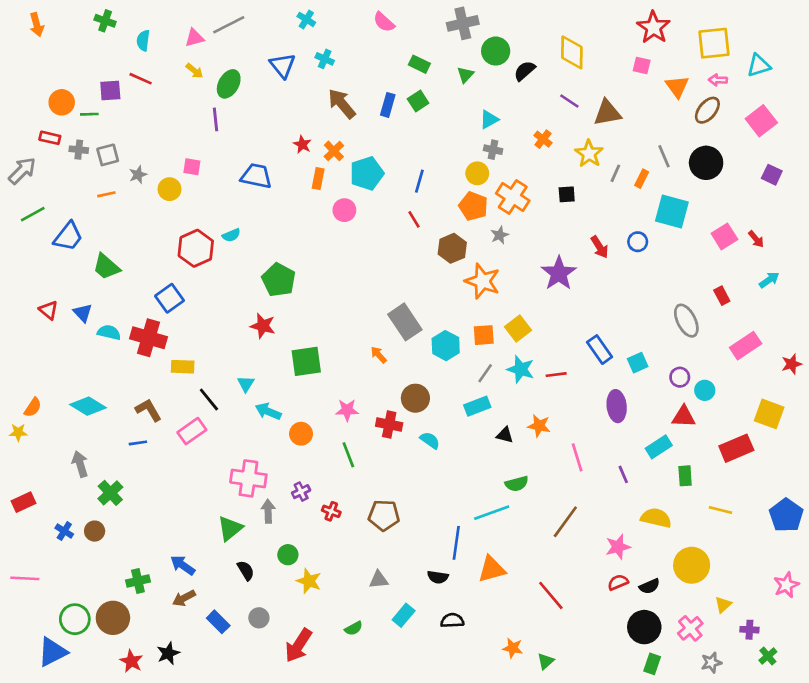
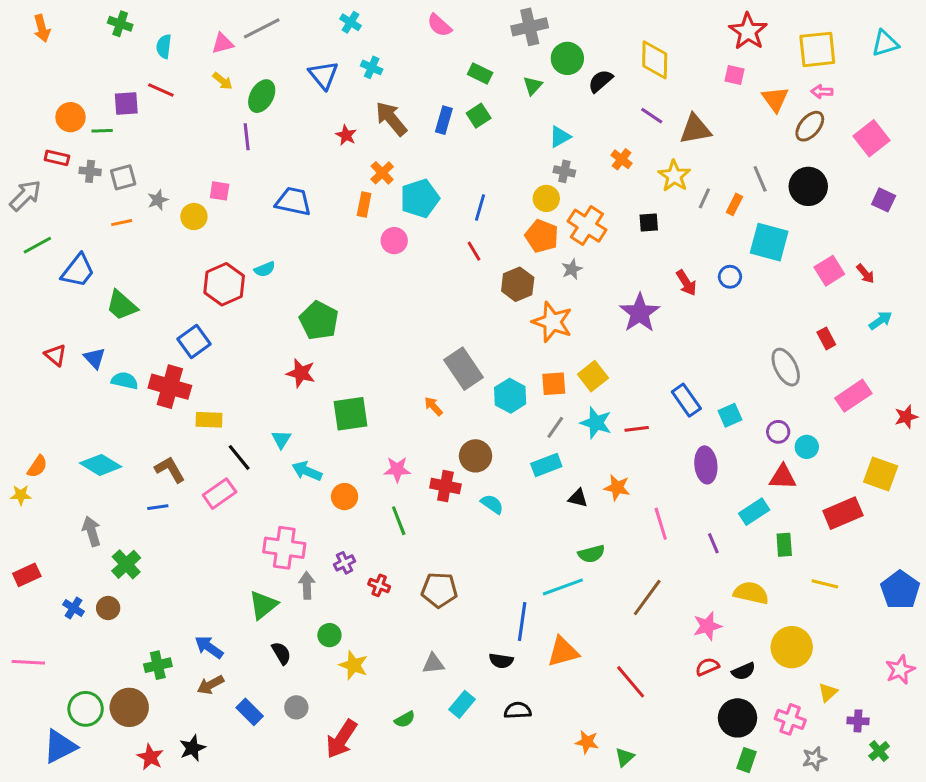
cyan triangle: (759, 65) -> (885, 43), moved
red star: (302, 144) -> (346, 135), moved
pink cross: (690, 628) -> (790, 719), turned -30

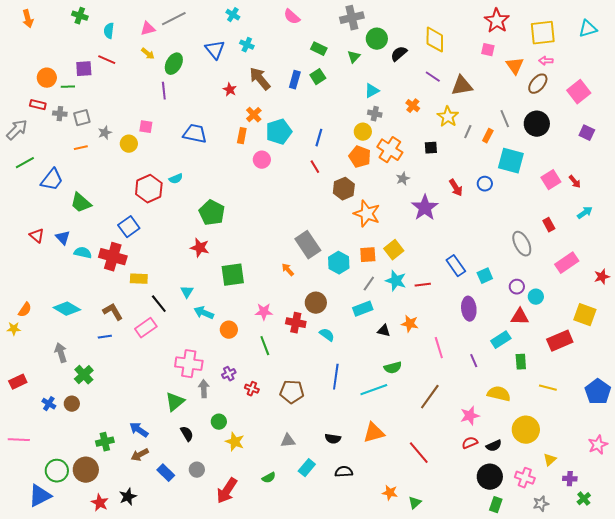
gray star: (572, 269) -> (403, 179), moved
blue line: (522, 622) -> (336, 377), moved

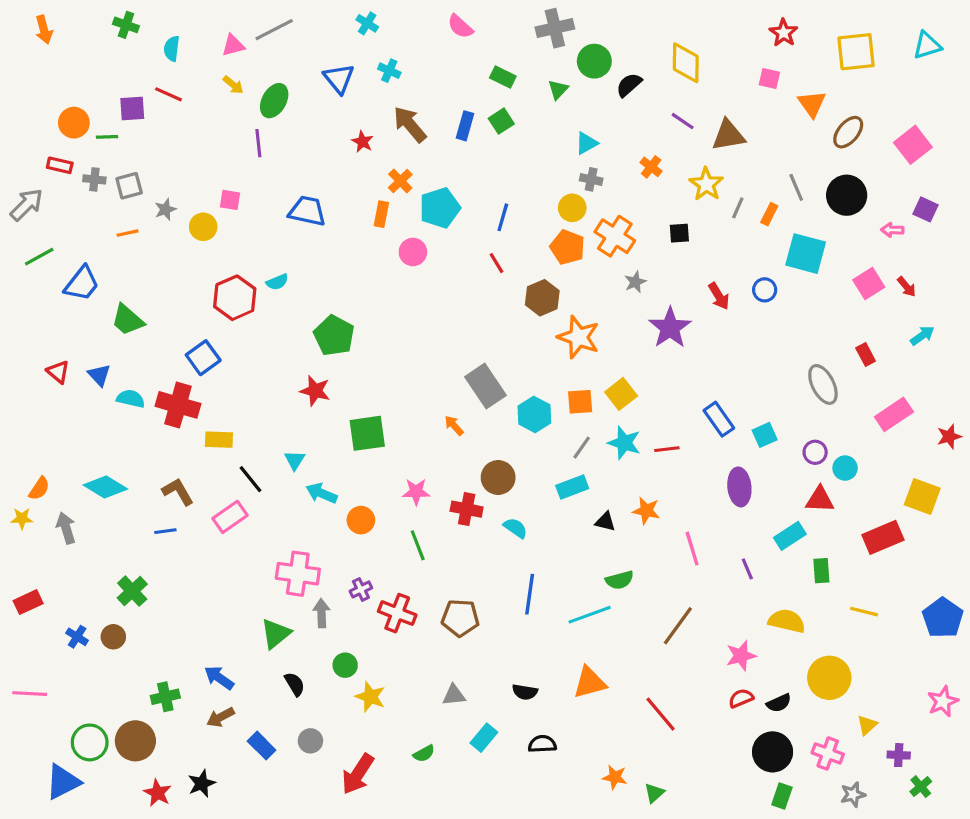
red star: (497, 21) -> (784, 33), size x0.7
pink arrow: (546, 61) -> (892, 230), moved
gray arrow: (61, 353) -> (66, 528), moved
red cross: (252, 389) -> (397, 613), size x1.6

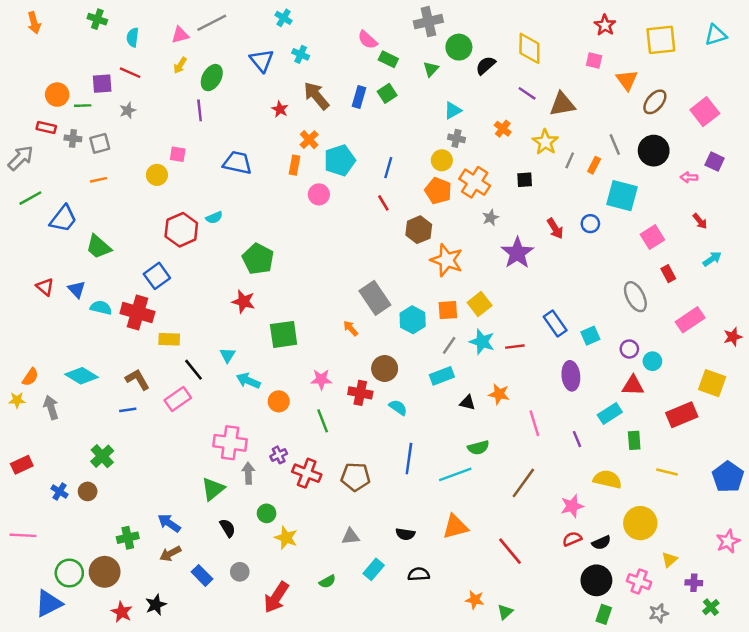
pink semicircle: (460, 26) -> (368, 40), moved
yellow arrow: (233, 85) -> (180, 65), turned 84
gray star: (165, 209) -> (128, 110), moved
pink square: (869, 284) -> (652, 237), moved

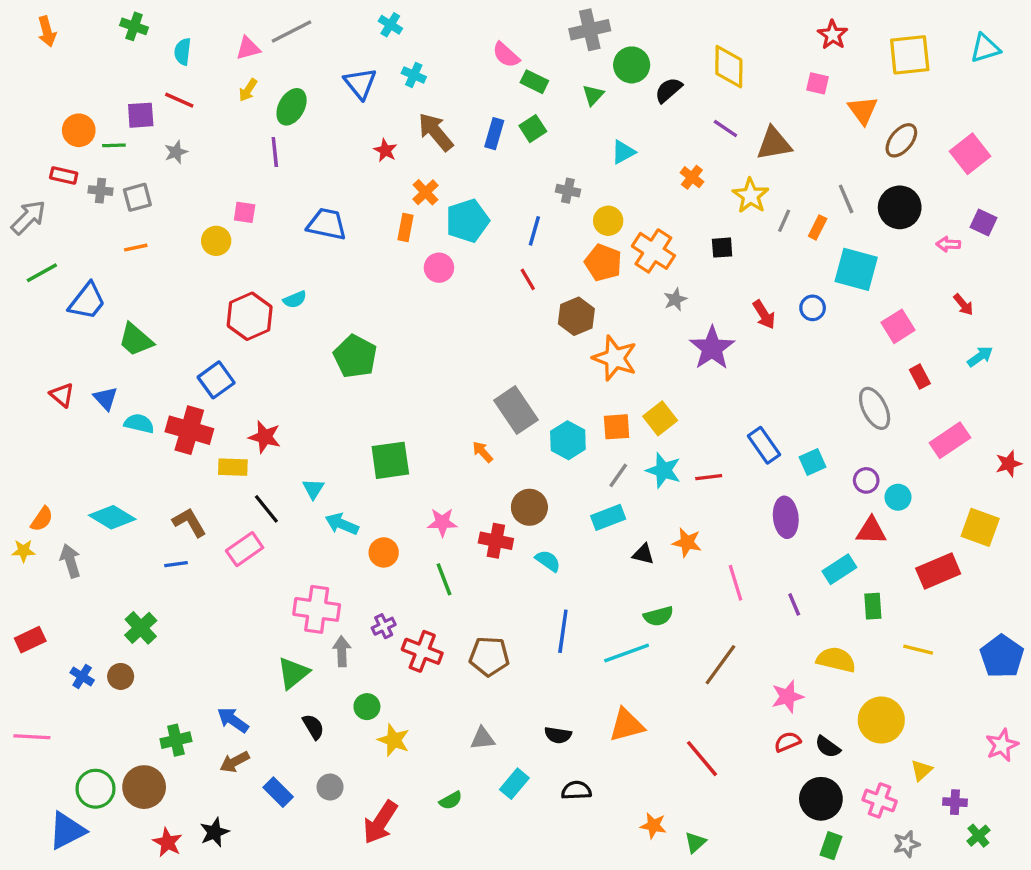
gray cross: (456, 138) -> (568, 191), moved
red star: (243, 302) -> (265, 437), moved
black semicircle: (601, 543) -> (828, 747), turned 60

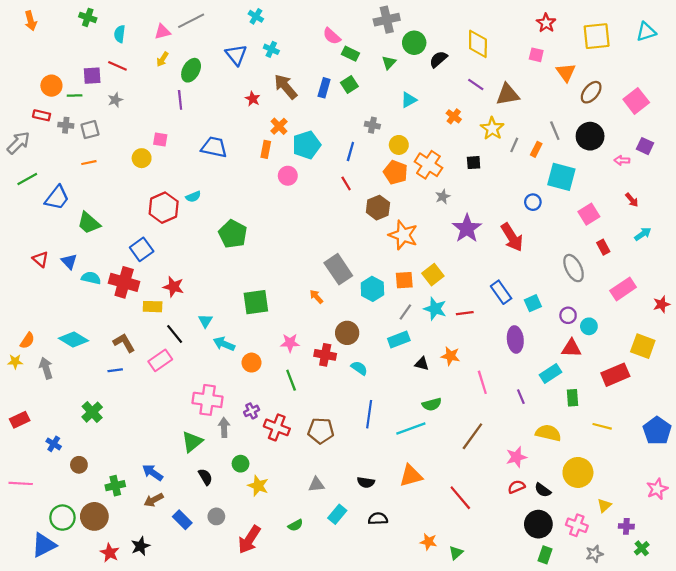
red arrow: (764, 315) -> (512, 237), moved, size x1.5
brown circle: (121, 676) -> (79, 465), moved

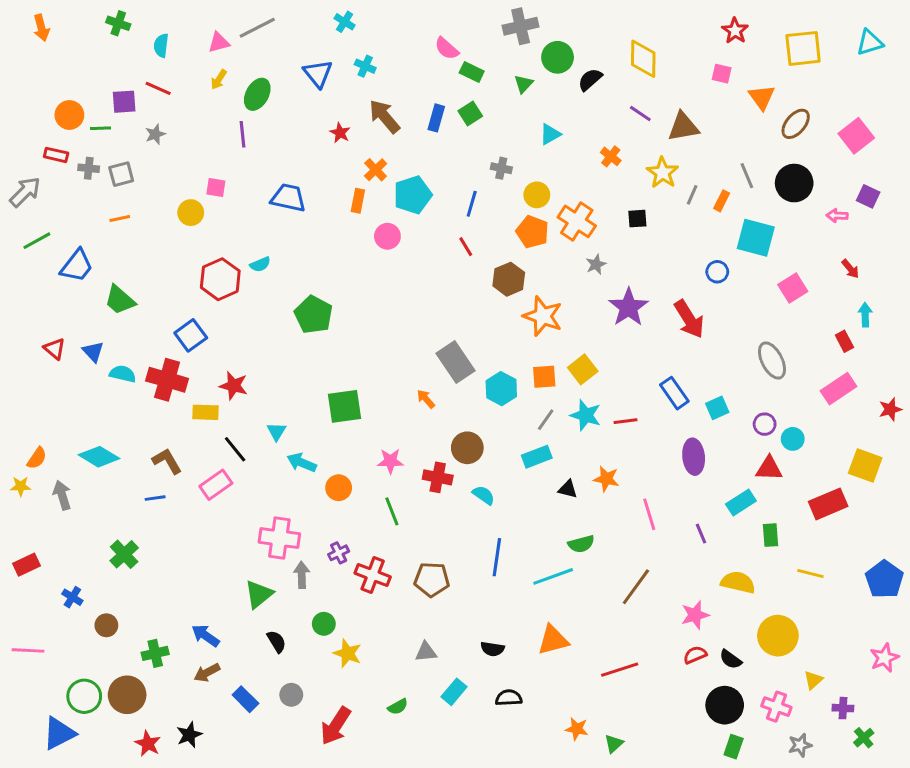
cyan arrow: (643, 234) -> (865, 315), turned -56
red rectangle: (603, 247) -> (844, 341), moved
red line: (460, 498) -> (620, 670), turned -68

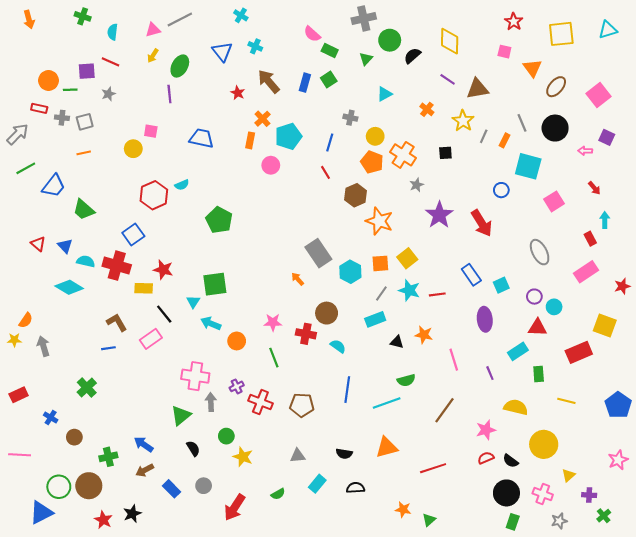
green square: (345, 406) -> (215, 284), moved
cyan diamond: (99, 457) -> (69, 287), moved

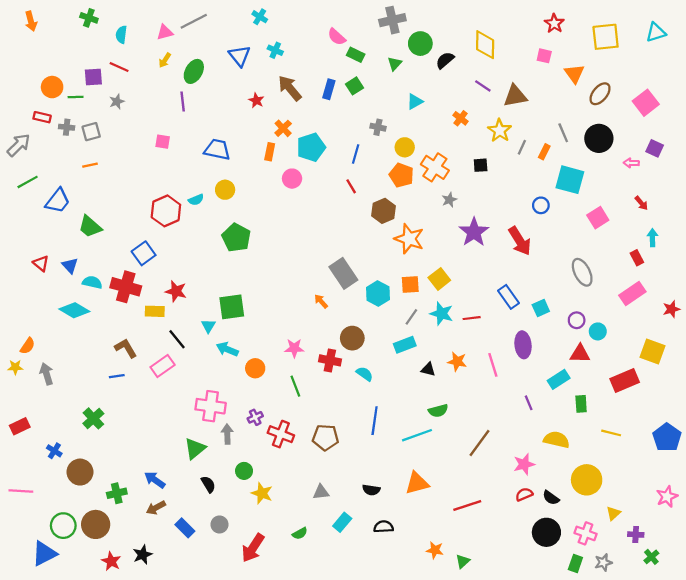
yellow circle: (133, 149) -> (225, 190), moved
pink line: (454, 360) -> (493, 365), moved
brown circle: (74, 437) -> (80, 472), size x1.5
green rectangle: (513, 522) -> (575, 564), moved

